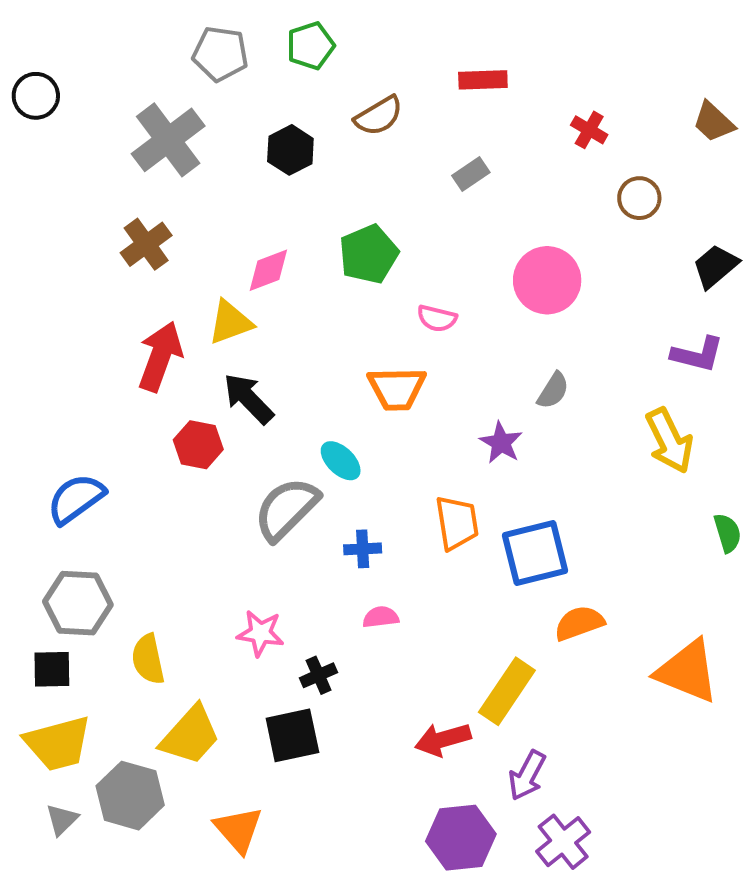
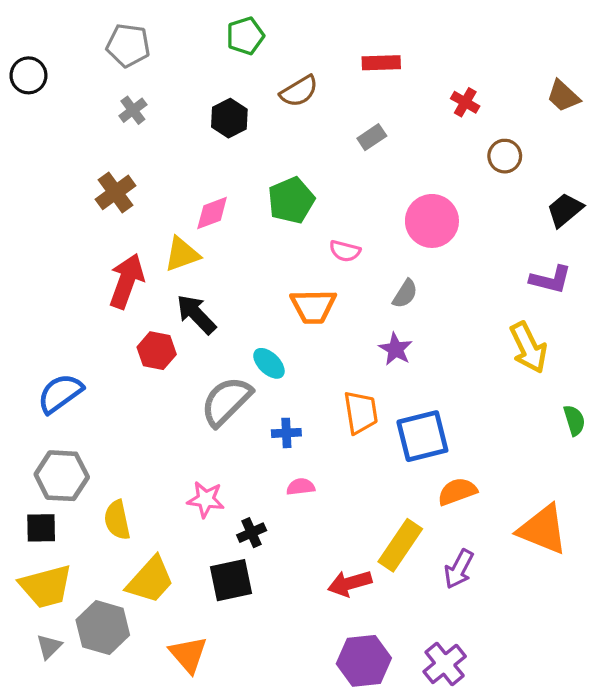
gray pentagon: (220, 54) -> (128, 45), moved
gray cross: (168, 140) -> (133, 110), size x0.5
gray semicircle: (553, 391) -> (405, 294), moved
purple arrow: (527, 775) -> (459, 569), moved

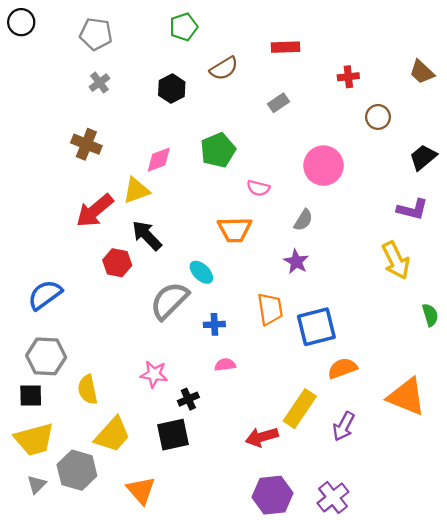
black circle: (28, 75) -> (21, 22), moved
red cross: (465, 102) -> (348, 77), turned -36
brown cross: (116, 192) -> (86, 144), turned -32
red arrow: (127, 281) -> (95, 211), turned -150

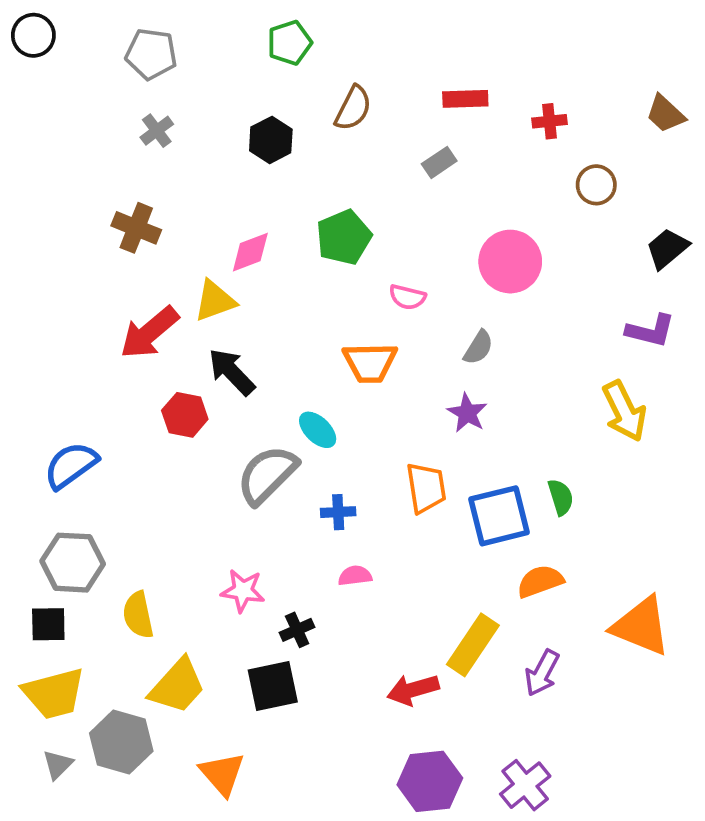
red rectangle: (286, 47) -> (465, 99), moved
brown semicircle: (224, 68) -> (353, 108), turned -32
green semicircle: (430, 315) -> (561, 497), moved

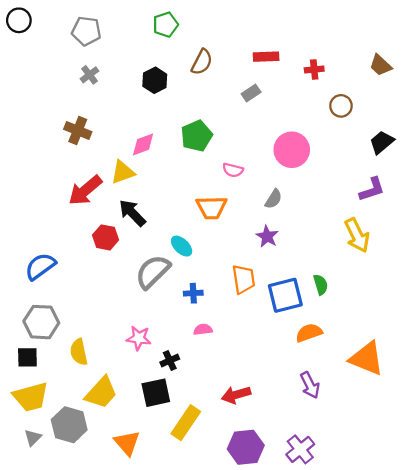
purple L-shape: (650, 331) -> (372, 189), turned -32
yellow rectangle: (473, 645) -> (186, 423), moved
purple arrow: (542, 673) -> (310, 385), turned -55

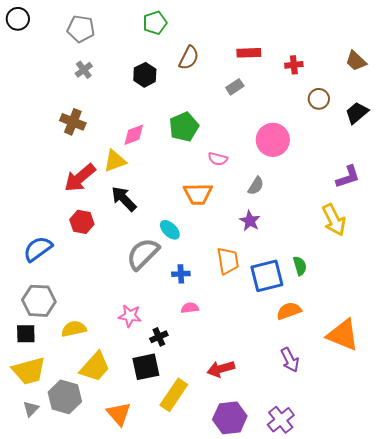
black trapezoid: (382, 142) -> (357, 113), moved
red hexagon: (106, 237) -> (82, 222), moved
yellow semicircle: (79, 352) -> (74, 329), turned 90

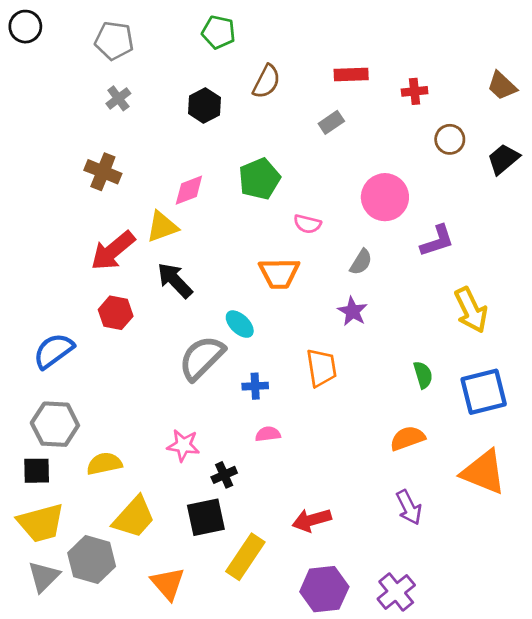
green pentagon: (155, 23) -> (219, 32), turned 30
purple L-shape: (348, 177) -> (437, 241), moved
blue square: (267, 276) -> (484, 392), moved
gray triangle: (31, 409) -> (44, 576), size x1.4

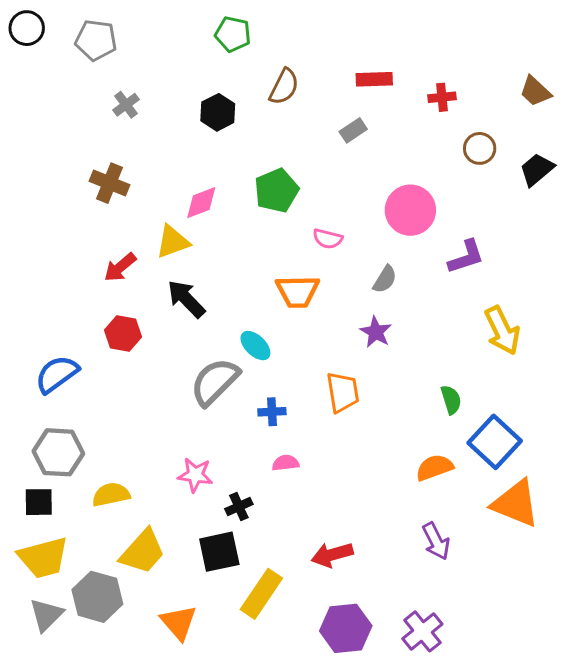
gray pentagon: (114, 41) -> (96, 40), moved
red arrow: (113, 251) -> (120, 267), size x0.7
blue square: (484, 392) -> (495, 442), moved, turned -33

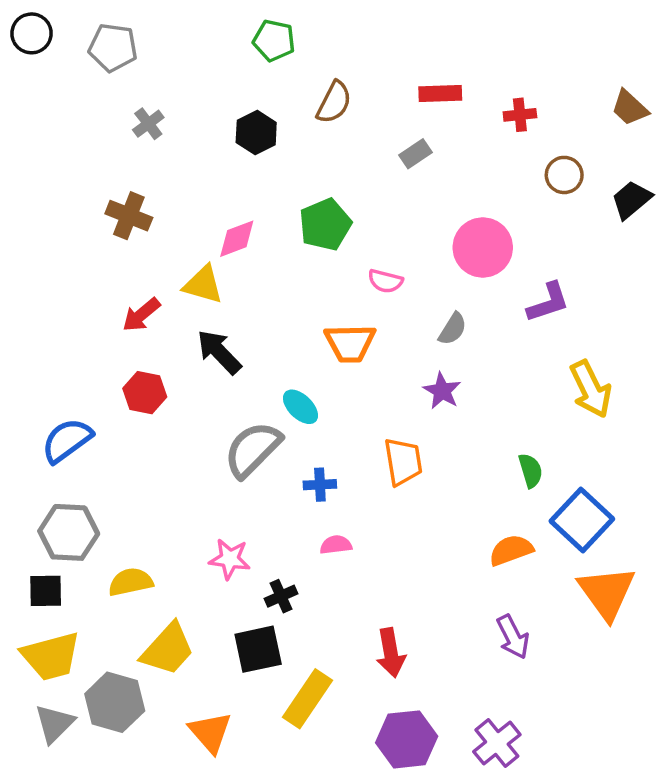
yellow triangle: (173, 242) -> (203, 285), turned 36
orange triangle: (516, 504) -> (607, 593), turned 32
red arrow: (332, 555) -> (391, 653), turned -84

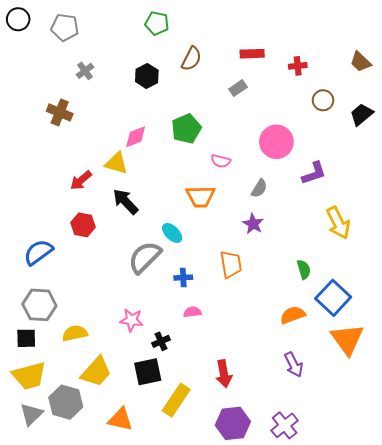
brown cross: (129, 216) -> (60, 112), moved
orange triangle: (210, 732) -> (120, 419), turned -36

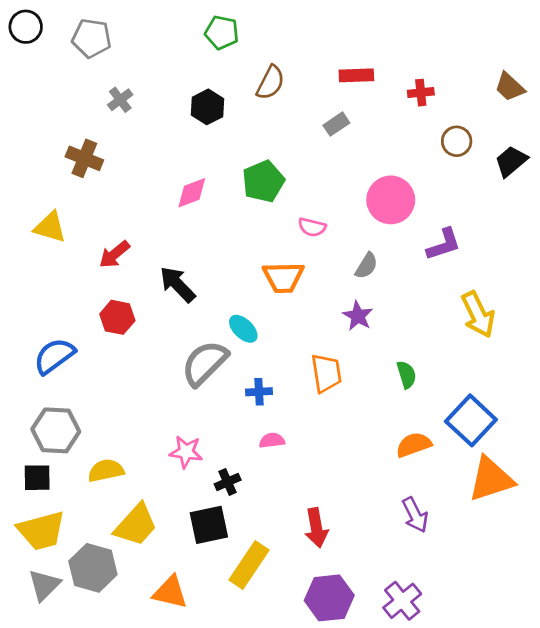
yellow triangle: (116, 163) -> (50, 227), moved
green semicircle: (304, 269) -> (406, 375), moved
orange triangle: (347, 339) -> (491, 479), turned 48

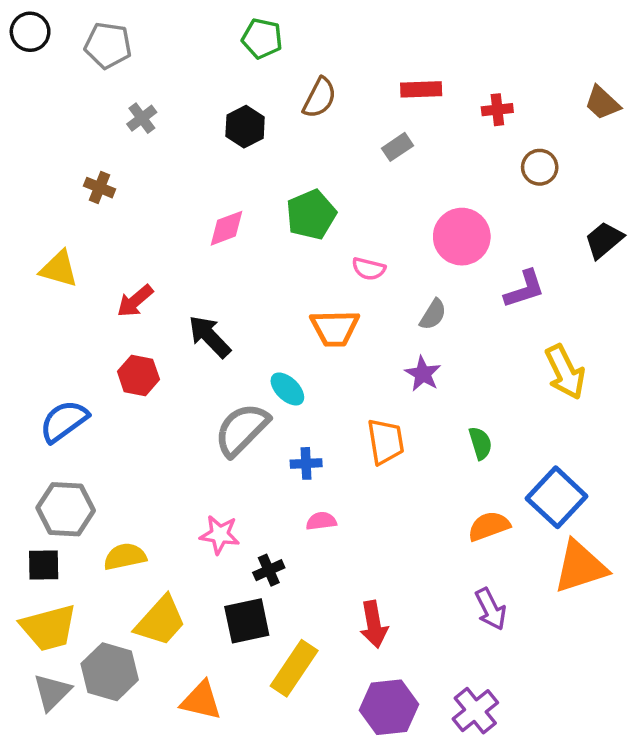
brown cross: (84, 158) -> (99, 188), size x0.7
black trapezoid: (511, 161) -> (604, 240), moved

